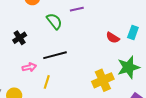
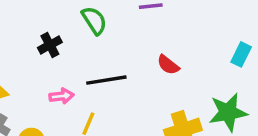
green semicircle: (54, 21) -> (94, 20), moved
red semicircle: (113, 38) -> (168, 65), moved

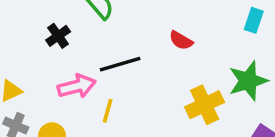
pink arrow: (62, 96) -> (77, 86), size x1.5

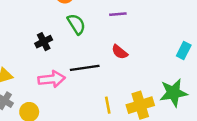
red semicircle: (181, 40) -> (120, 52), moved
yellow line: (108, 111) -> (108, 105), moved, turned -35

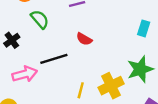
yellow line: (108, 105) -> (81, 90), turned 35

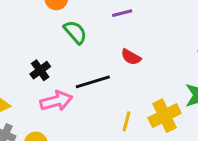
black cross: (12, 40) -> (40, 70), moved

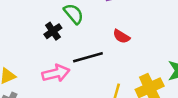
black cross: (40, 70) -> (53, 31), moved

